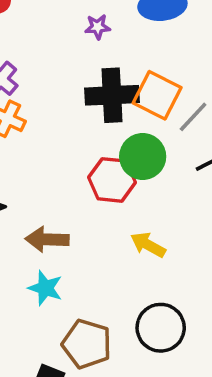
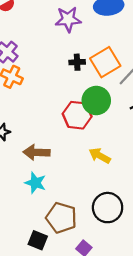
purple star: (98, 27) -> (68, 19), size x1.6
black cross: (112, 95) -> (77, 62), size x0.5
orange square: (157, 95) -> (105, 62), turned 32

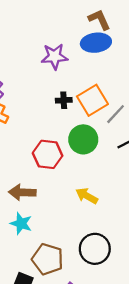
red hexagon: (77, 115) -> (48, 154), moved

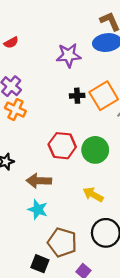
green circle: (83, 139) -> (95, 150), moved
yellow arrow: (87, 196) -> (93, 195), moved

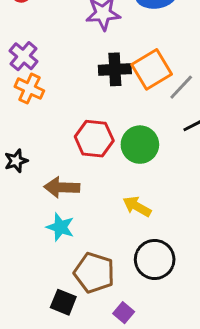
black cross: (77, 96) -> (115, 69), size x1.5

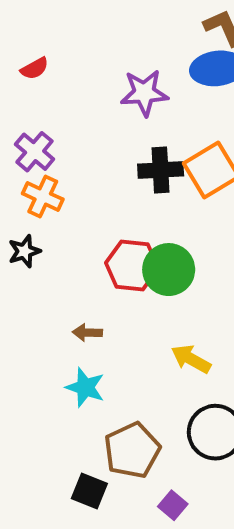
green circle: (140, 145) -> (169, 270), moved
black star: (16, 161) -> (24, 251), moved
brown arrow: (62, 187) -> (87, 333), size x0.6
brown pentagon: (94, 273) -> (132, 450), turned 30

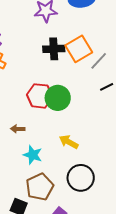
cyan star: (85, 387) -> (33, 155), moved

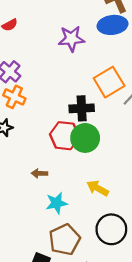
black cross: (54, 49) -> (82, 108), moved
cyan star: (33, 155) -> (57, 203), turned -30

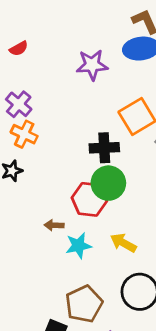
red hexagon: (65, 136) -> (89, 199), moved
cyan star: (57, 203) -> (78, 246), moved

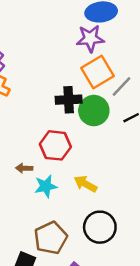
purple star: (92, 65) -> (90, 38), moved
green circle: (108, 183) -> (94, 111), moved

